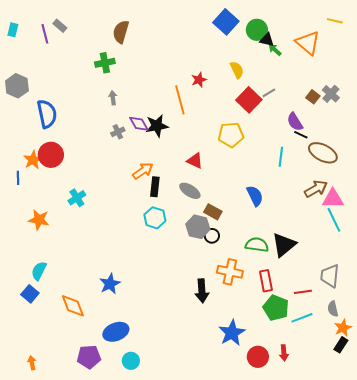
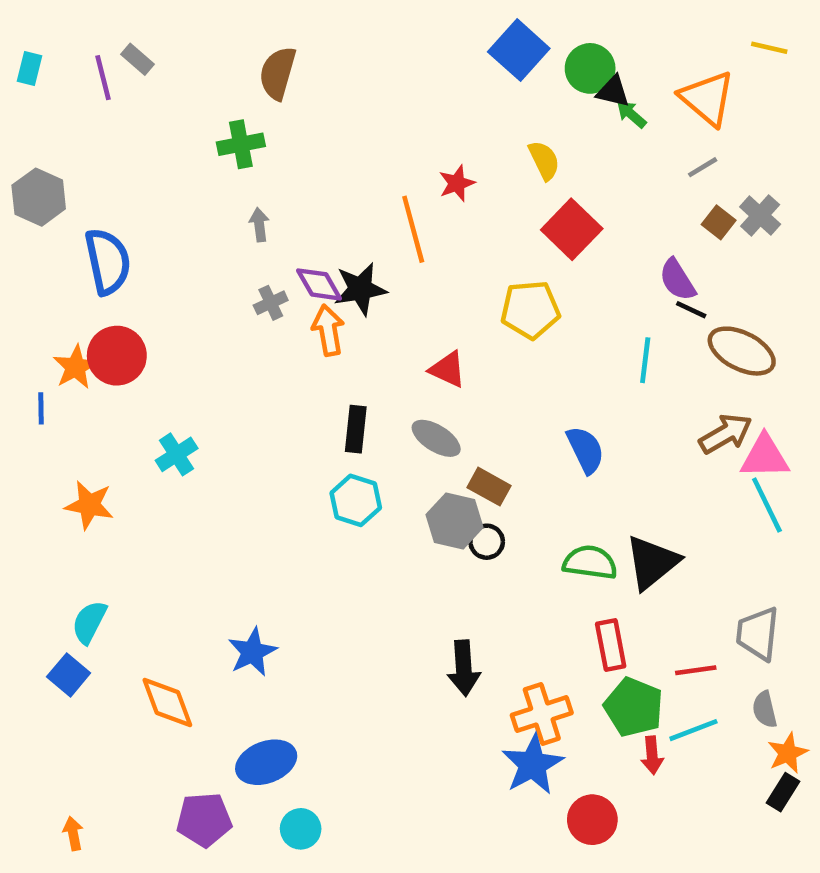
gray line: (269, 93) -> (703, 167), moved
orange arrow: (143, 171) -> (328, 330), moved, turned -65
orange cross: (230, 272) -> (542, 714), moved, turned -30
red arrow: (284, 353) -> (652, 755), moved

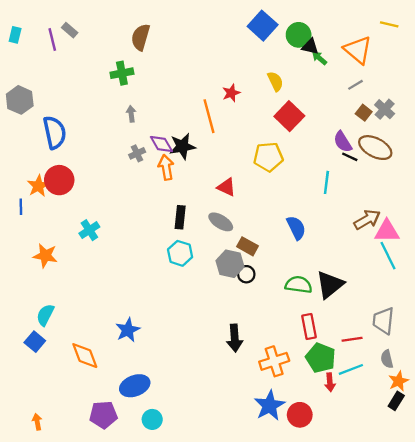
brown ellipse: (742, 351) -> (375, 148), moved
blue star: (533, 765) -> (270, 405), moved

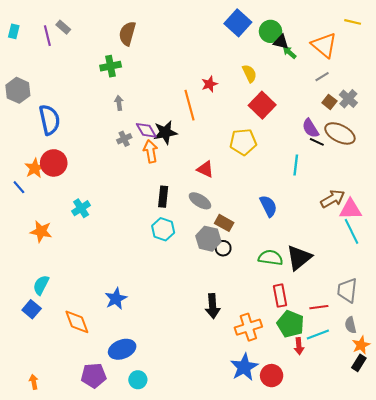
blue line: (21, 207) -> (19, 187), turned -40

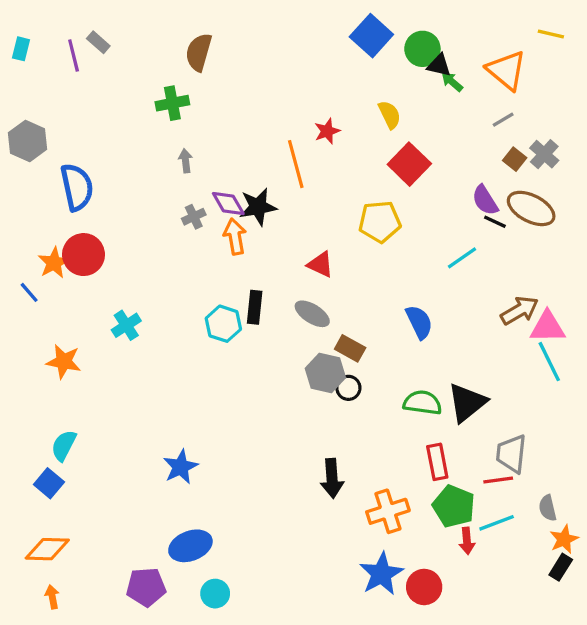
cyan line: (296, 165) -> (462, 258), turned 48
cyan hexagon: (163, 229) -> (223, 324), moved
gray trapezoid: (347, 290) -> (511, 454), moved
orange diamond: (77, 322) -> (47, 549), moved, turned -68

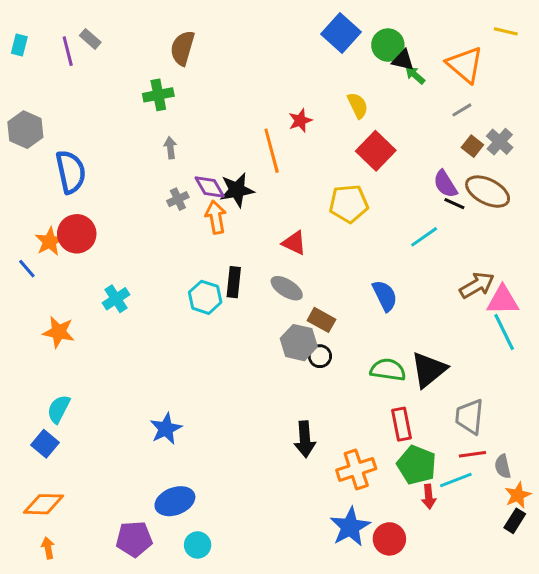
red line: (498, 480) -> (472, 454), moved

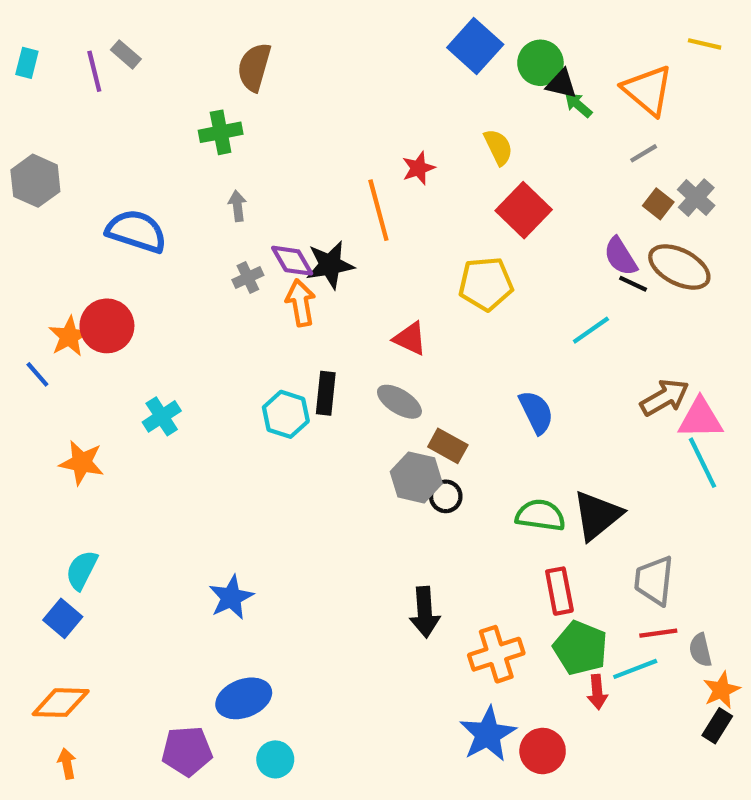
blue semicircle: (71, 172) -> (136, 231), moved, turned -60

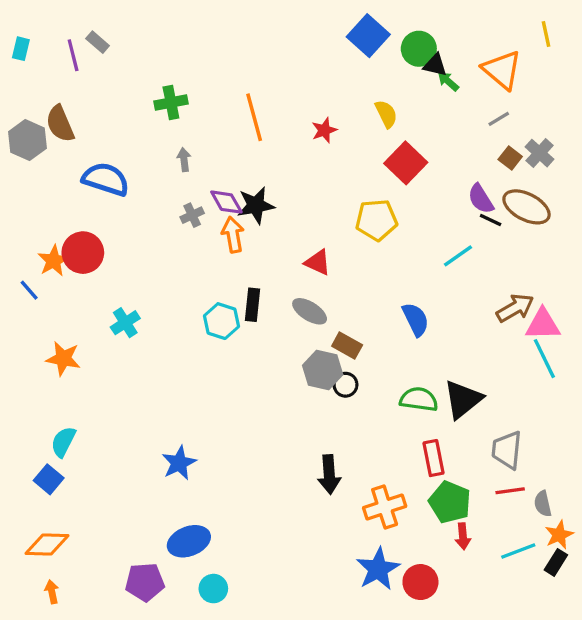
yellow line: (705, 44) -> (546, 34), turned 65
brown semicircle: (254, 67) -> (60, 124), moved, turned -39
orange line: (378, 210) -> (254, 117), moved
cyan line: (635, 669) -> (518, 551), moved

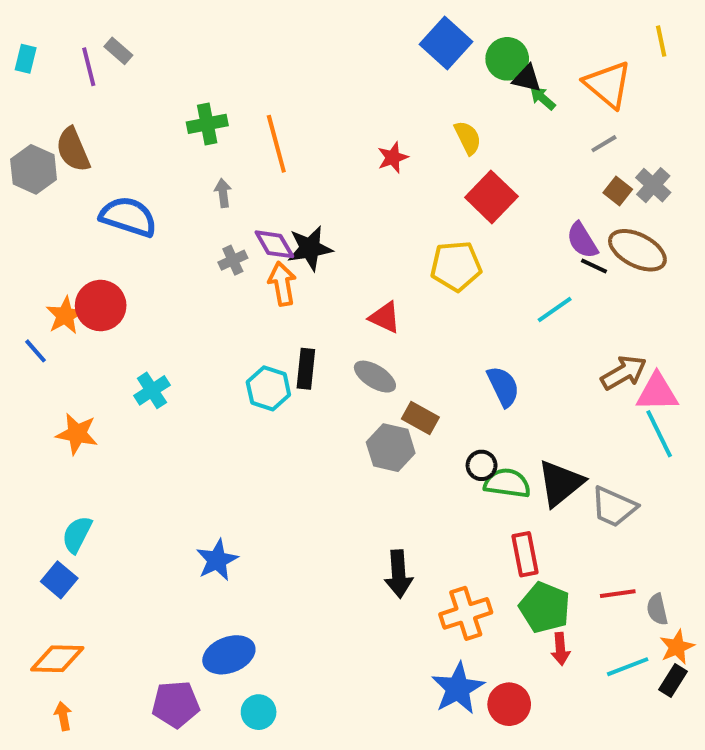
orange line: (254, 117) -> (276, 144), moved
black circle: (345, 385) -> (482, 465), moved
gray trapezoid: (507, 450) -> (614, 507), moved, turned -72

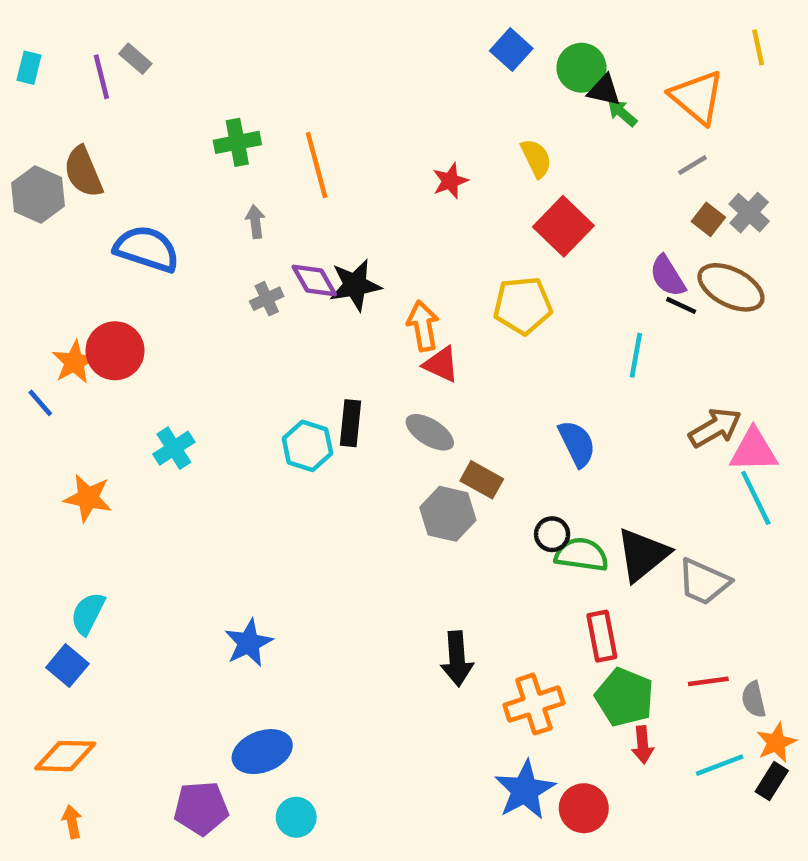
blue square: (446, 43) -> (511, 50), size x0.7
orange arrow: (282, 284) -> (423, 326), moved
cyan line: (555, 309) -> (636, 355), turned -45

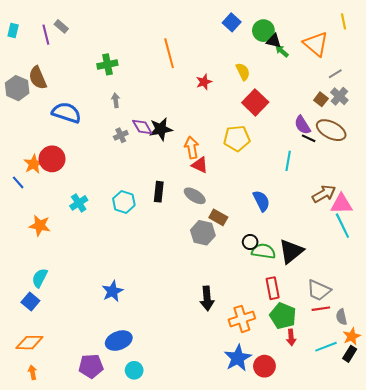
orange line: (317, 165) -> (169, 53), moved
gray line: (692, 165) -> (335, 74), moved
cyan hexagon: (307, 446) -> (124, 202), moved
gray trapezoid: (704, 582) -> (319, 290), moved

